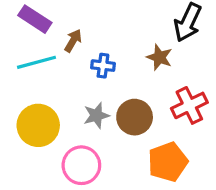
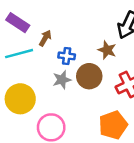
gray star: (96, 115) -> (62, 80), moved
brown circle: (135, 117) -> (89, 76), moved

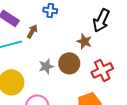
blue cross: (67, 56) -> (50, 10), moved

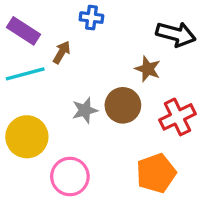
black arrow: (101, 20) -> (176, 34), turned -100

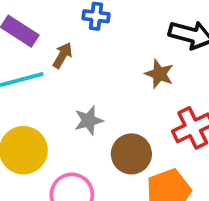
brown circle: (123, 105) -> (131, 154), moved

